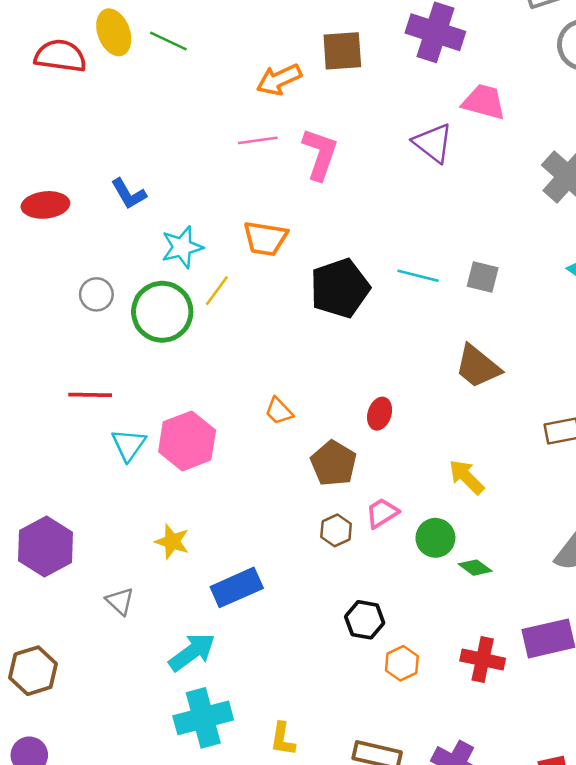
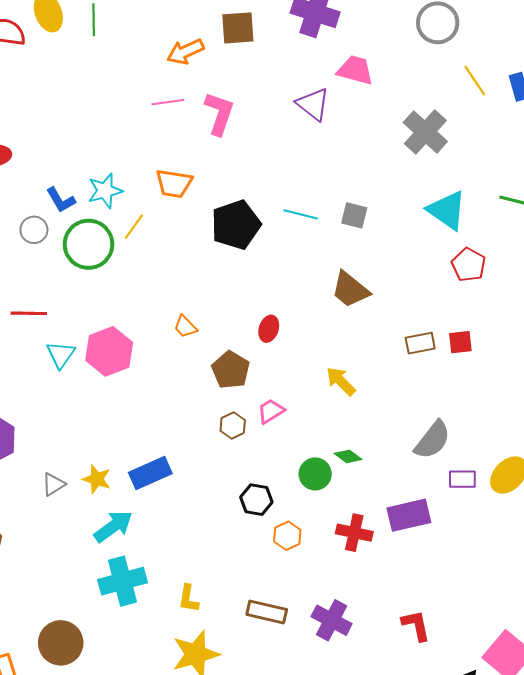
green line: (168, 41) -> (94, 20), turned 64
blue L-shape: (129, 194) -> (61, 200), moved
green circle: (435, 538) -> (315, 474), moved
yellow star: (172, 542) -> (97, 479), moved
gray triangle: (120, 601) -> (53, 484), turned 45

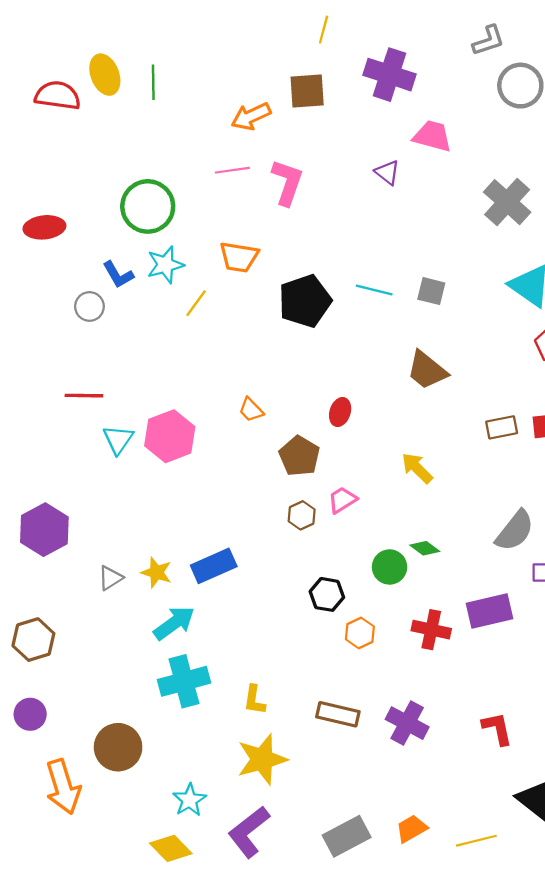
purple triangle: (313, 104) -> (387, 172), size x0.7
green circle: (89, 244) -> (148, 206), moved

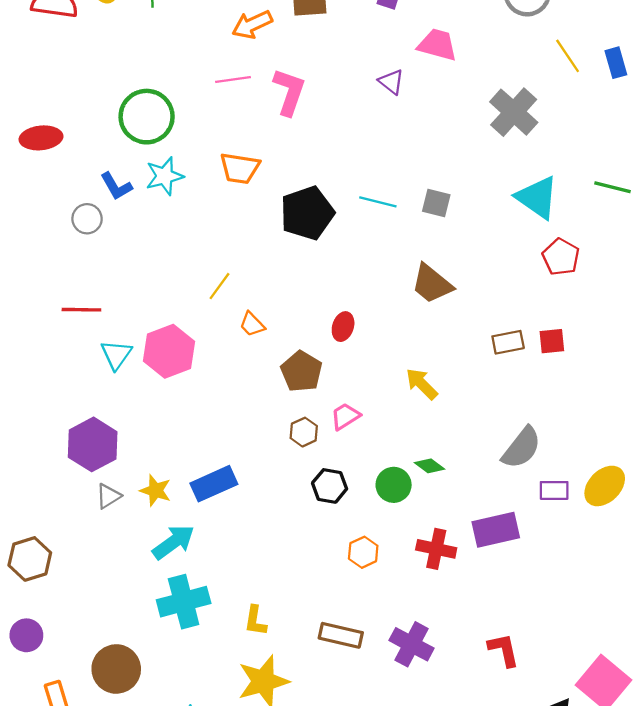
yellow line: (196, 303) -> (220, 286), moved
purple hexagon: (44, 530) -> (93, 444), moved
black hexagon: (327, 594) -> (330, 486), moved

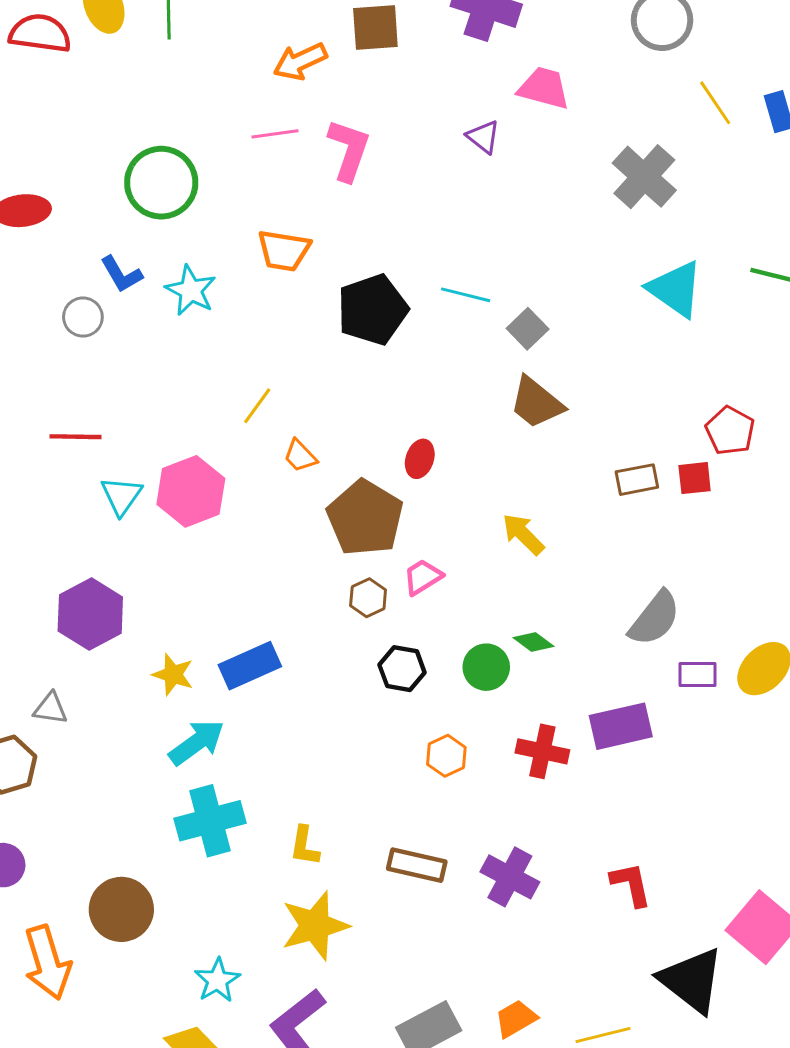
cyan star: (165, 176) -> (191, 290), moved, turned -30
gray square: (436, 203) -> (528, 329), moved, turned 32
red pentagon: (561, 257) -> (730, 431), moved
brown pentagon: (301, 371) -> (365, 518), size x1.4
gray triangle: (108, 496) -> (50, 708), moved, turned 40

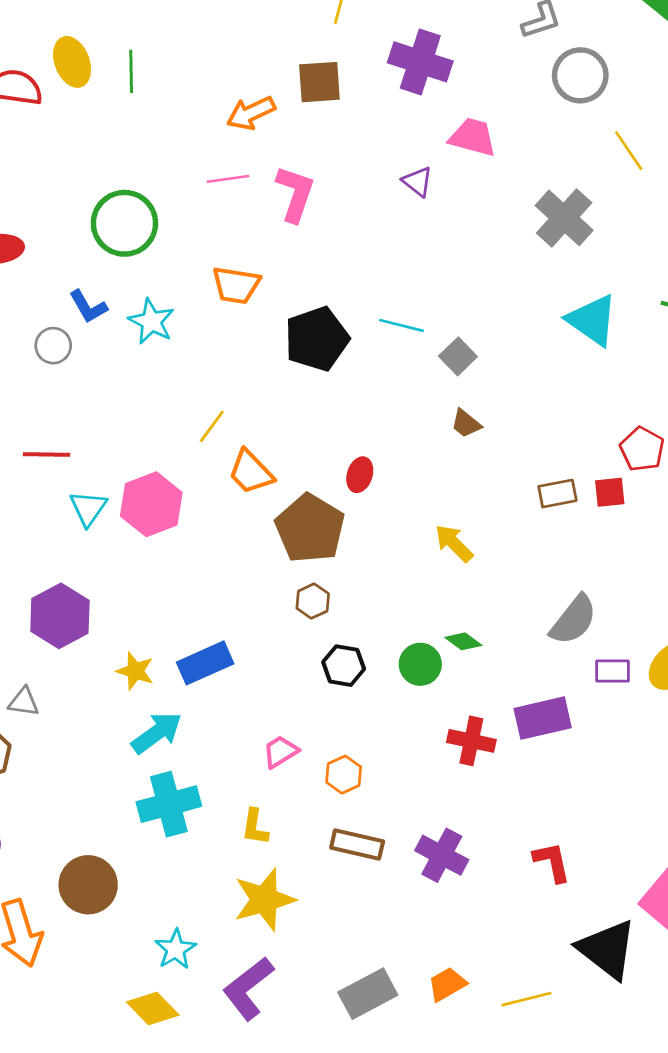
brown trapezoid: (536, 403) -> (466, 424), size x0.6
orange trapezoid: (300, 456) -> (251, 472), size x1.5
pink trapezoid: (423, 577) -> (280, 752), moved
orange hexagon: (446, 756) -> (344, 775), moved

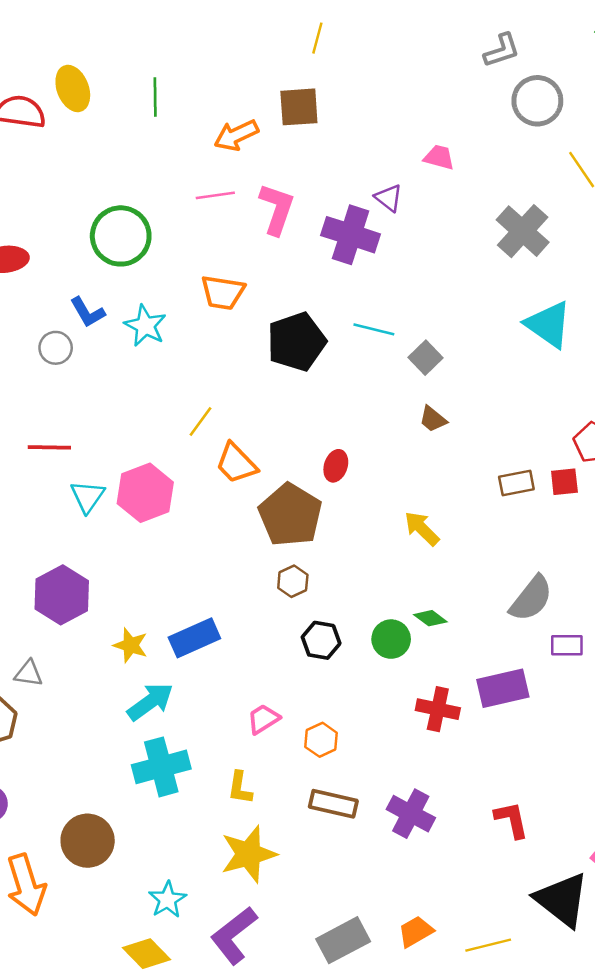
purple cross: (420, 62) -> (351, 235), moved
green line: (131, 71) -> (155, 97), moved
pink trapezoid: (473, 137) -> (439, 157), size x0.7

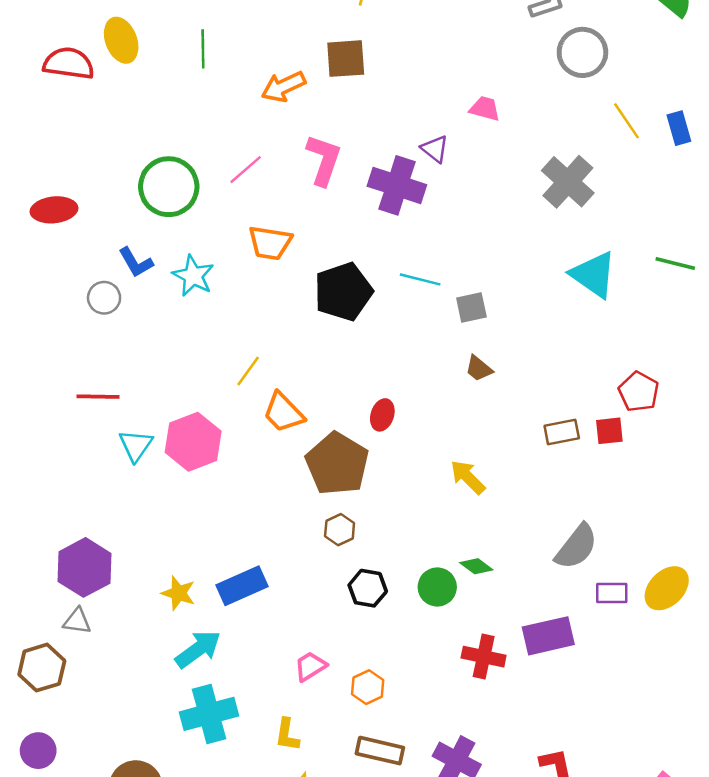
pink line: (215, 195) -> (246, 170), moved, turned -33
gray square: (426, 358) -> (471, 308), turned 32
purple hexagon: (62, 595) -> (85, 567), moved

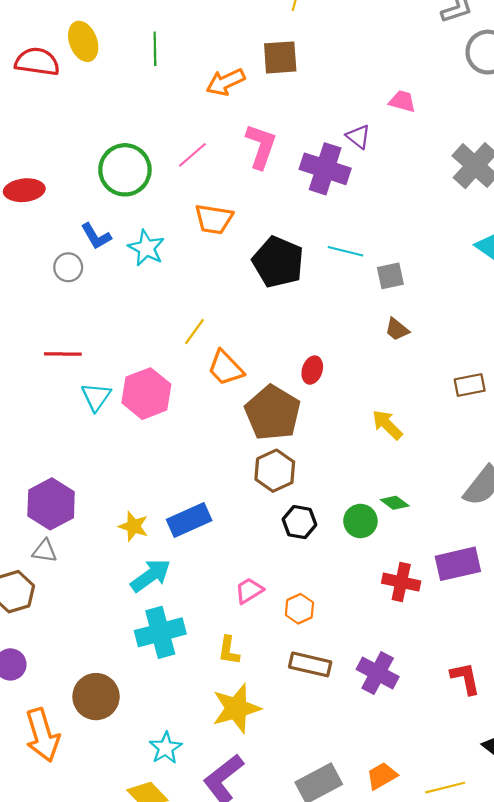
black pentagon: (343, 292) -> (278, 262), turned -30
brown hexagon: (340, 530) -> (275, 471), size x1.5

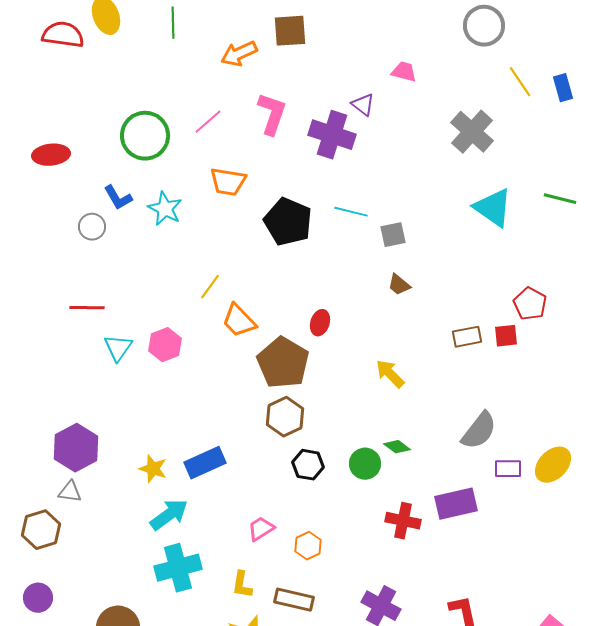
pink hexagon: (146, 394) -> (165, 345), size x0.7
brown rectangle: (310, 664) -> (294, 600), moved

